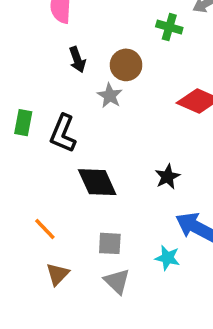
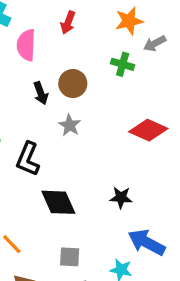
brown circle: (126, 65) -> (73, 84), moved
black star: (167, 177) -> (121, 198), turned 30

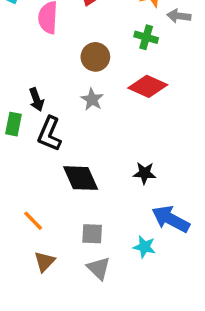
gray arrow: (155, 43) -> (179, 16), turned 35
black arrow: (41, 93) -> (36, 99), moved
red diamond: (148, 130) -> (148, 86), moved

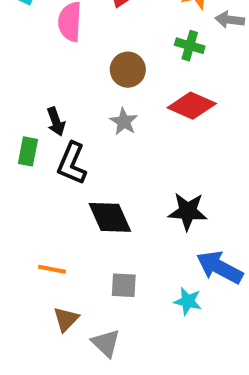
black star: (144, 173) -> (188, 211), size x1.4
orange line: (33, 221) -> (52, 269), turned -35
gray triangle: (99, 268) -> (106, 343), moved

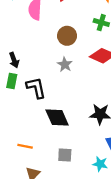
black arrow: (56, 122) -> (14, 60), moved
black L-shape: (72, 163) -> (36, 88), turned 145

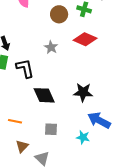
brown circle: (67, 36) -> (59, 14), moved

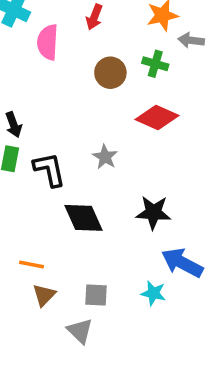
gray star: (51, 47) -> (105, 157), moved
gray square: (51, 129) -> (96, 295), moved
brown triangle: (22, 146) -> (44, 295), moved

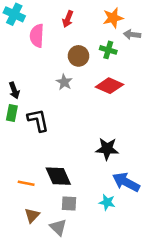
gray star: (105, 157) -> (64, 82), moved
black diamond: (84, 218) -> (58, 176), moved
brown triangle: (44, 295) -> (32, 215), moved

